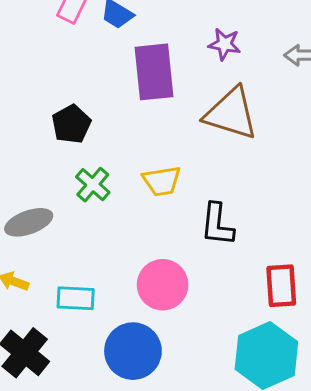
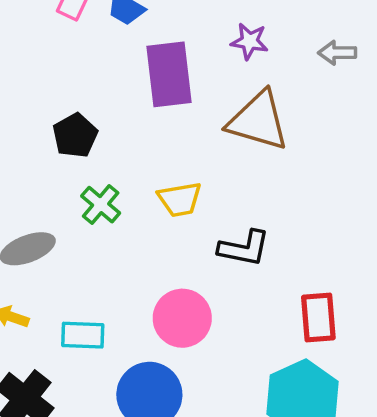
black L-shape: (217, 225) -> (244, 248), turned -84

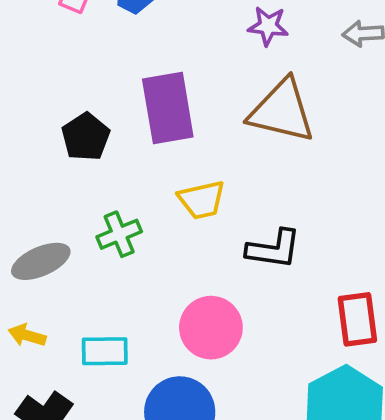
purple rectangle: (169, 74) -> (168, 108), moved
green cross: (101, 205) -> (119, 234), moved, turned 30

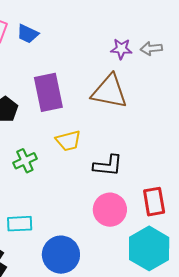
purple star: (268, 26) -> (121, 49), moved
pink circle: (211, 328) -> (110, 210), moved

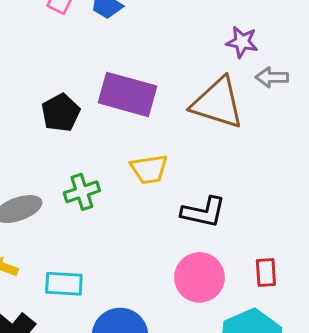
gray arrow: (151, 48) -> (272, 77), moved
purple rectangle: (48, 92) -> (127, 94), turned -69
red rectangle: (154, 202) -> (266, 273), size x0.7

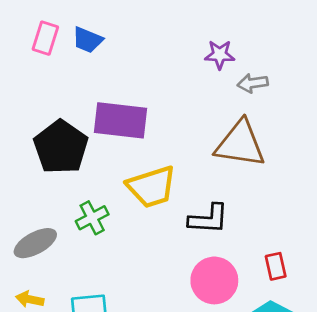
brown triangle: (218, 103) -> (240, 144), moved
black pentagon: (61, 113) -> (61, 147), size x1.5
yellow trapezoid: (149, 169) -> (152, 187), size x1.4

